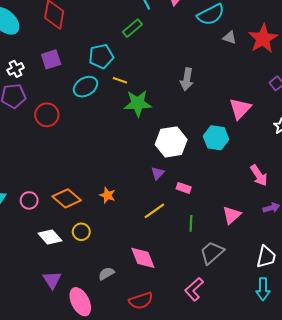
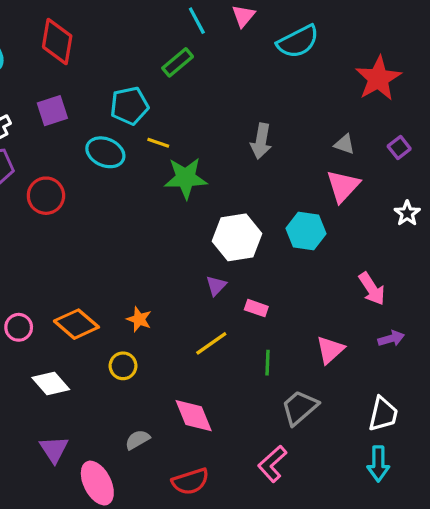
gray triangle: (230, 38) -> (345, 144), moved
cyan ellipse: (85, 87) -> (105, 152), turned 55
yellow circle: (81, 232) -> (123, 366), moved

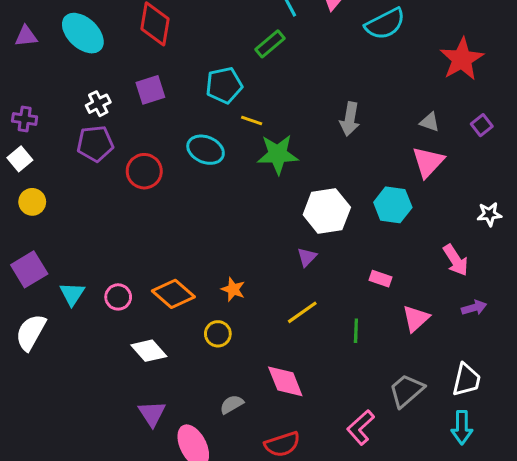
cyan ellipse: (105, 152) -> (206, 150), moved
white star: (407, 213) -> (489, 214), moved, turned 30
pink rectangle: (256, 308) -> (380, 279), moved
gray trapezoid: (300, 408) -> (407, 391), moved

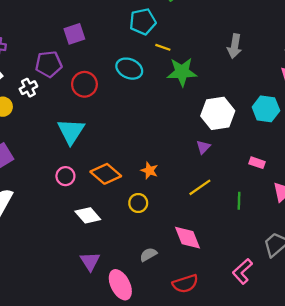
purple square: (150, 90) -> (74, 34), moved
white cross: (98, 104) -> (28, 88), moved
cyan triangle: (72, 294) -> (71, 131), moved, size x1.5

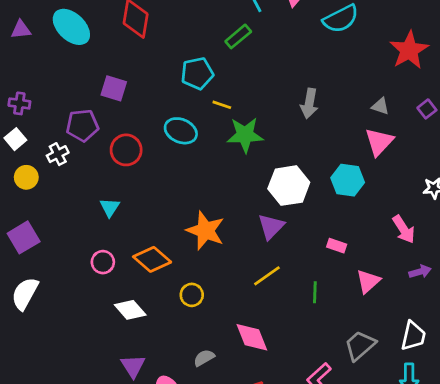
purple square: (74, 34) -> (114, 88), turned 35
cyan triangle: (71, 131) -> (110, 207), size x0.6
purple triangle: (203, 147) -> (271, 227), size x1.5
orange star: (149, 171) -> (205, 231), moved, size x1.8

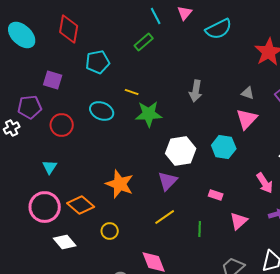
cyan pentagon: (197, 73) -> (98, 62), moved
pink circle: (103, 262) -> (45, 207), size x1.8

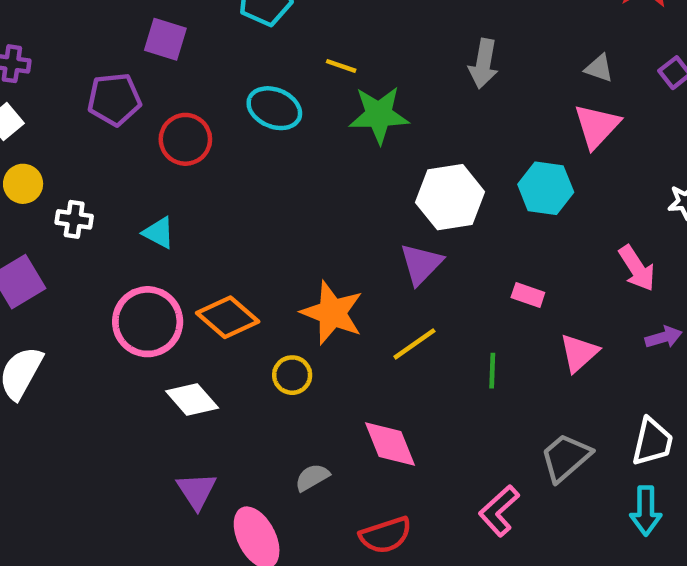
white cross: (12, 128) -> (74, 219), moved, turned 35
cyan triangle: (50, 167) -> (159, 233), turned -35
orange star: (120, 184) -> (332, 313), moved

